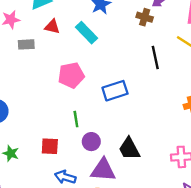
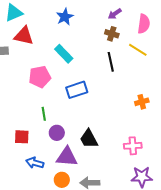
brown cross: (145, 17) -> (112, 34), moved
red triangle: (52, 27) -> (24, 36), size x1.5
cyan rectangle: (87, 33) -> (64, 54), moved

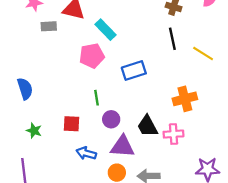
yellow line: (138, 50) -> (203, 53), moved
cyan rectangle: (64, 54) -> (105, 30), moved
orange cross: (142, 102) -> (185, 99), moved, size x1.5
pink cross: (133, 146) -> (174, 134), moved

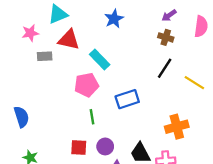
black line: (172, 39) -> (165, 68), turned 45
green line: (96, 98) -> (92, 117), moved
red square: (71, 124) -> (79, 148), moved

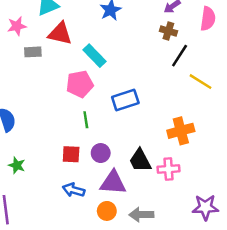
black line: (165, 68) -> (180, 56), moved

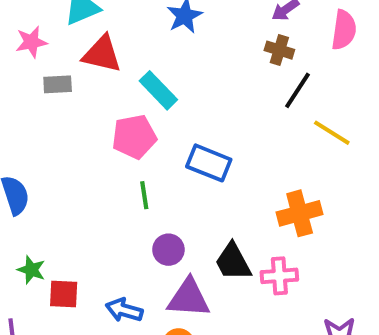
blue rectangle: (125, 100) -> (209, 163), turned 40
red square: (71, 154) -> (64, 294), moved

